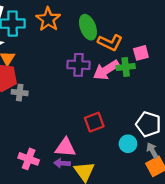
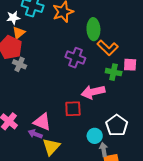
pink arrow: (106, 70) -> (93, 92), moved
gray arrow: (152, 151) -> (104, 150), moved

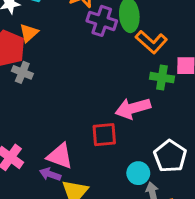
orange triangle: (19, 33) -> (29, 33), moved
purple cross: (75, 58) -> (102, 21), moved

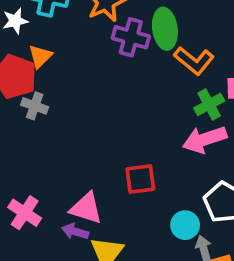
green cross: (162, 78) -> (209, 104), turned -35
pink arrow: (133, 108) -> (205, 139), moved

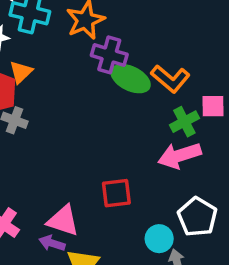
green ellipse: (165, 29) -> (131, 79), moved, turned -57

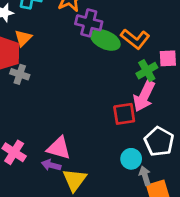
pink arrow: (180, 156) -> (144, 96), turned -44
red square: (116, 193) -> (124, 114), moved

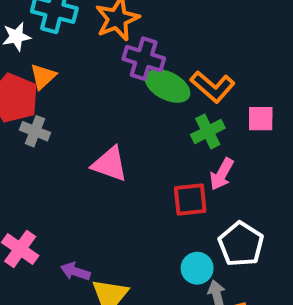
green cross: (147, 71) -> (208, 131), moved
pink arrow: (144, 96) -> (222, 174), size x0.7
pink triangle: (59, 148) -> (110, 164), moved

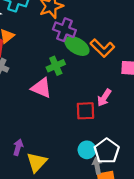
green cross: (208, 131) -> (56, 66), moved
white pentagon: (241, 244) -> (107, 151), moved
purple arrow: (75, 271) -> (18, 147), turned 84

